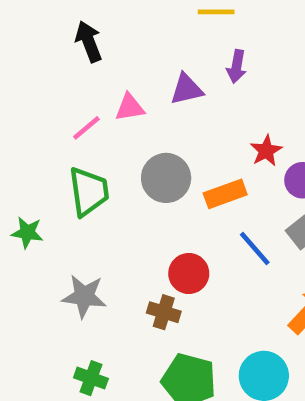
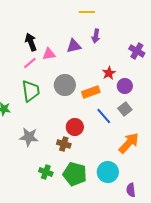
black arrow: (89, 41) -> (31, 42), moved
green cross: (91, 378) -> (46, 172), moved

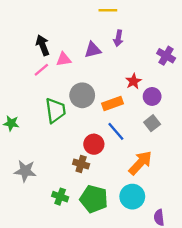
green trapezoid: (31, 91) -> (55, 110), moved
blue line: (104, 116) -> (116, 131), moved
gray star: (29, 137) -> (25, 171), moved
orange arrow: (129, 143) -> (140, 163), moved

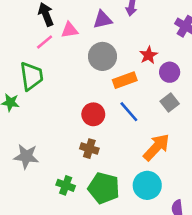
gray circle: (82, 95) -> (102, 56), moved
green trapezoid: (55, 110) -> (31, 76), moved
red circle: (94, 144) -> (93, 114), moved

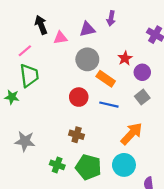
pink line: (45, 42) -> (25, 51), moved
orange rectangle: (125, 80) -> (106, 79), turned 54
blue line: (129, 112) -> (109, 105), turned -36
red circle: (93, 114) -> (79, 97), moved

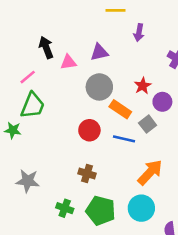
purple arrow: (111, 18) -> (139, 33), moved
green trapezoid: (29, 76) -> (33, 106), turned 30
gray square: (142, 97) -> (148, 124), moved

